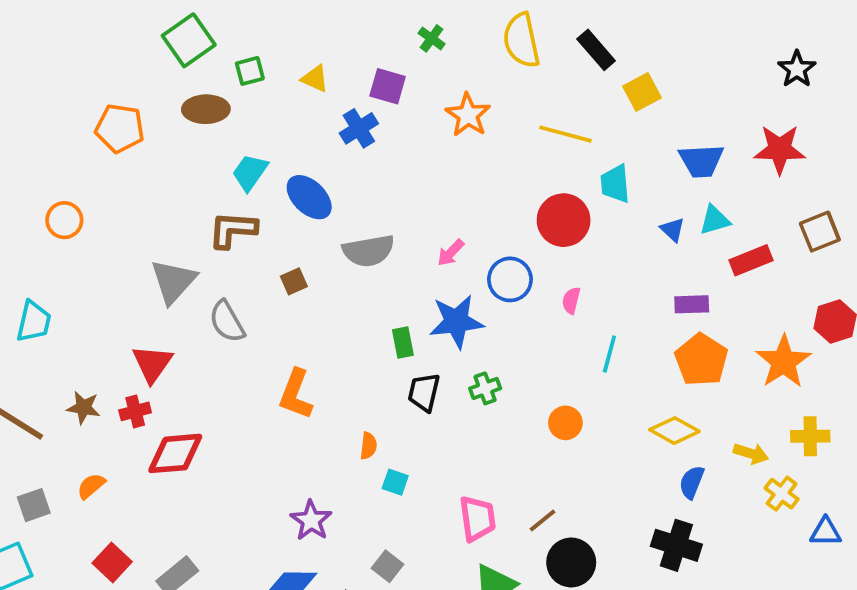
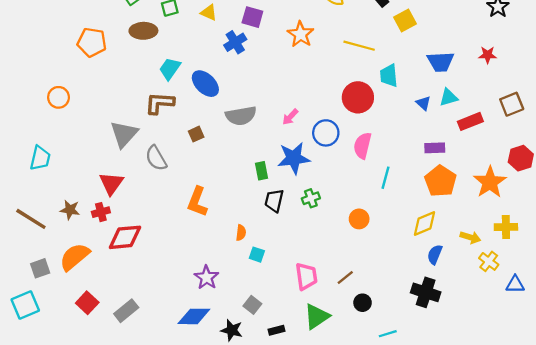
red star: (780, 149) -> (488, 55), size x0.6
pink semicircle: (571, 300) -> (363, 146), size x1.6
yellow diamond: (674, 431) -> (424, 224), turned -52
orange semicircle: (91, 486) -> (75, 257), size x1.8
black circle: (571, 562) -> (363, 303), size x0.6

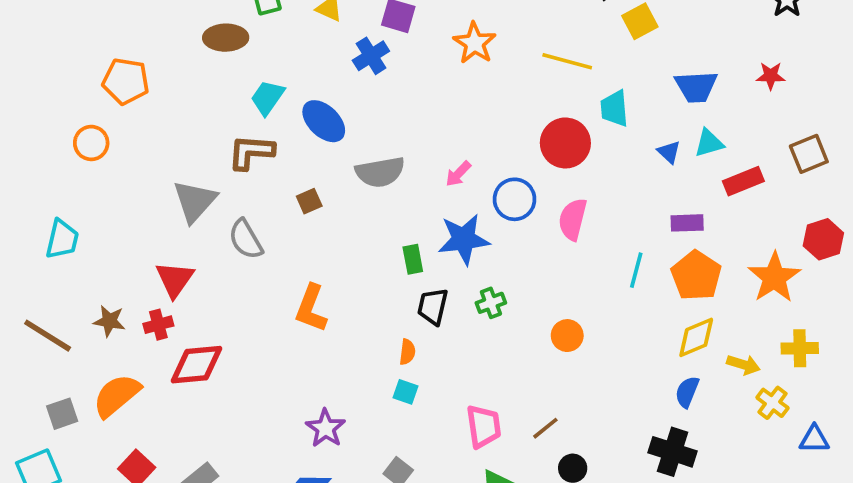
orange pentagon: (92, 42) -> (126, 81), moved
cyan line: (385, 178) -> (636, 270), moved
yellow diamond: (424, 224) -> (696, 337), moved
orange semicircle: (241, 233) -> (407, 352), moved

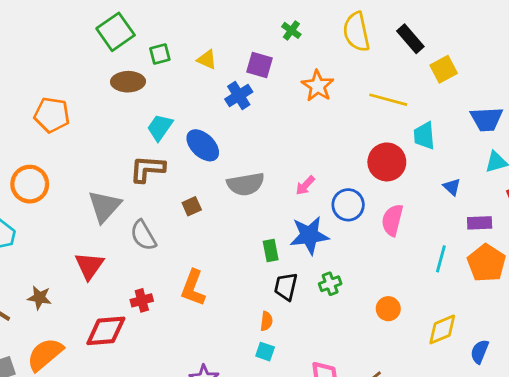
orange circle: (91, 143) -> (30, 184), moved, size x1.4
blue triangle: (669, 152) -> (452, 187), moved
red cross: (158, 325) -> (142, 300), moved
yellow diamond: (696, 337) -> (442, 329), moved

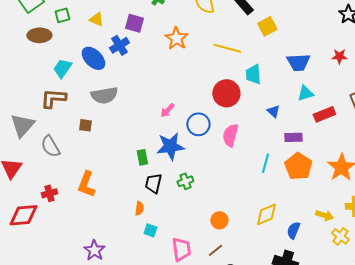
blue ellipse: (203, 145) -> (93, 58), moved
gray semicircle: (246, 184) -> (104, 95), moved
brown square: (192, 206) -> (85, 125), turned 32
orange circle: (388, 309) -> (219, 220), moved
cyan square: (265, 352) -> (150, 230), moved

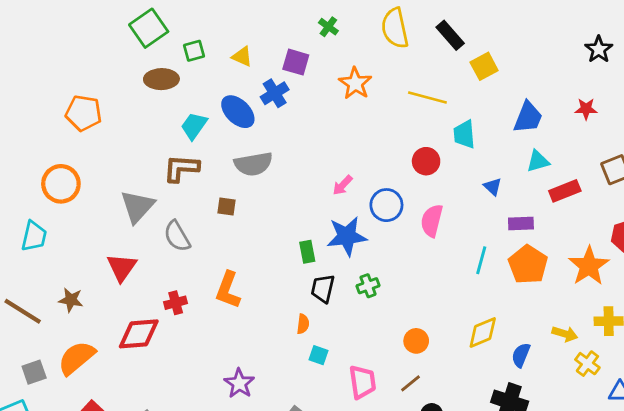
blue trapezoid: (298, 62) -> (528, 117), turned -65
red circle: (226, 93) -> (426, 161), size x0.7

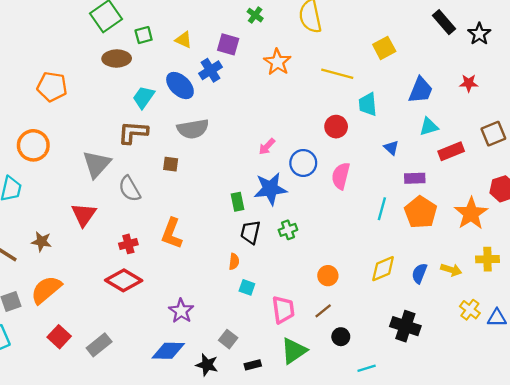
black rectangle: (450, 35) -> (444, 22), moved
red diamond: (139, 334) -> (124, 280), moved, turned 36
blue semicircle: (521, 355) -> (419, 273), moved
yellow cross: (587, 364) -> (470, 310), moved

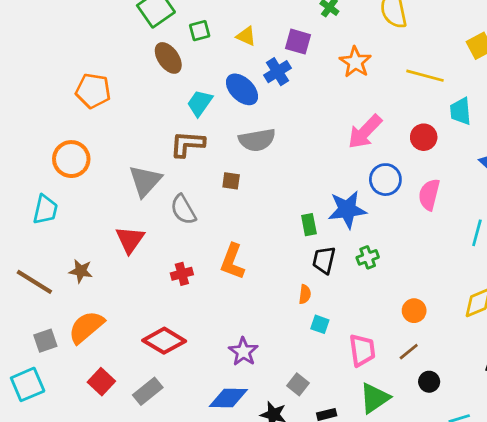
brown ellipse: (117, 59) -> (168, 58), turned 56
pink arrow: (267, 147) -> (365, 132), moved, size x1.8
red diamond: (124, 280) -> (164, 341), moved

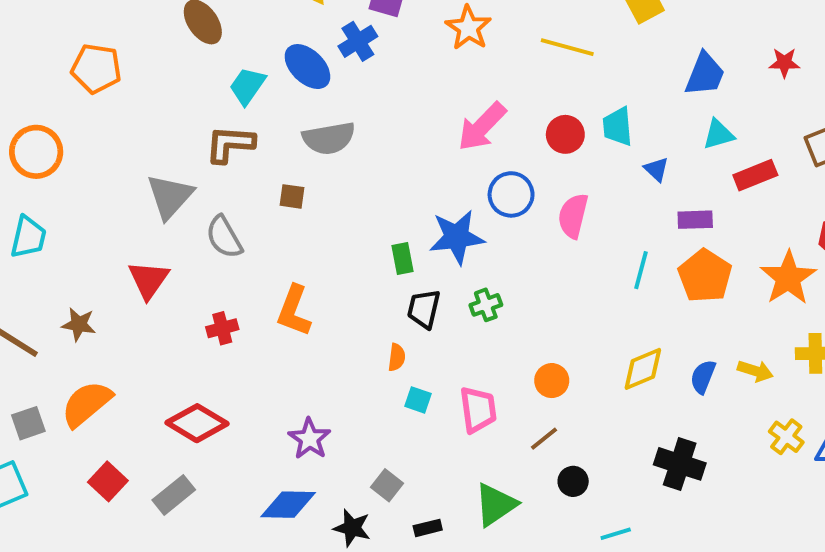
cyan trapezoid: (461, 111) -> (618, 127), moved
orange circle: (71, 159) -> (36, 152), moved
pink trapezoid: (362, 350) -> (478, 410), moved

